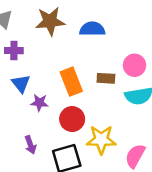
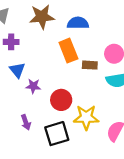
orange rectangle: (71, 82) -> (68, 51), moved

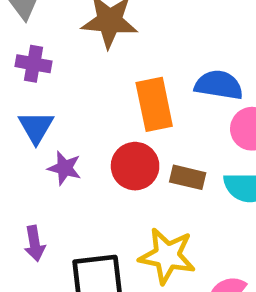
blue semicircle: (78, 23) -> (219, 85), moved
brown rectangle: (90, 65) -> (188, 177), moved
red circle: (61, 100) -> (135, 166), moved

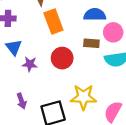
orange rectangle: (154, 104) -> (53, 21), moved
brown rectangle: (188, 177) -> (91, 43), moved

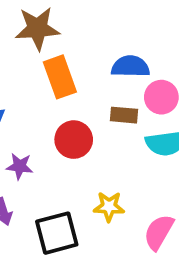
purple star: (30, 64) -> (20, 166), moved
yellow star: (83, 97) -> (109, 207), size x0.7

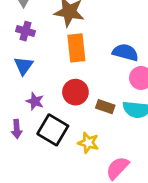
brown rectangle: (124, 115) -> (105, 107), moved
black square: (57, 233) -> (53, 130), moved, turned 32

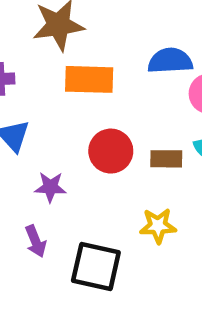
orange rectangle: (76, 48) -> (89, 79), turned -64
black square: (53, 130) -> (96, 266), moved

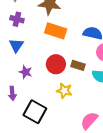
brown rectangle: (166, 159) -> (78, 65), moved
yellow star: (158, 226) -> (64, 91), moved

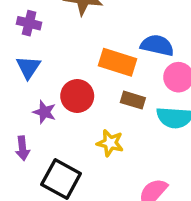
orange rectangle: (56, 31) -> (117, 62), moved
red circle: (56, 64) -> (77, 96), moved

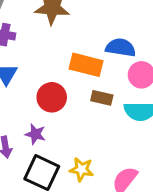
purple star: (44, 112) -> (35, 134), moved
yellow star: (110, 143) -> (81, 169), moved

